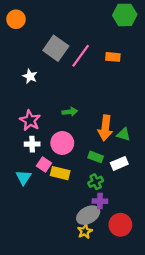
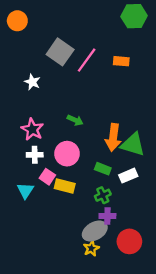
green arrow: (70, 112) -> (75, 120), turned 32
green triangle: (124, 134) -> (133, 144), size x1.6

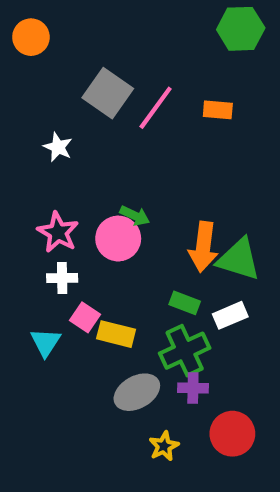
pink circle: (67, 154) -> (118, 239), moved
green cross: (103, 195) -> (185, 351), size x1.6
gray ellipse: (95, 231) -> (137, 392), moved

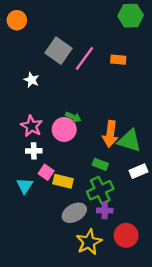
white rectangle: (230, 315) -> (138, 171), moved
yellow star: (164, 446) -> (89, 242), size x1.6

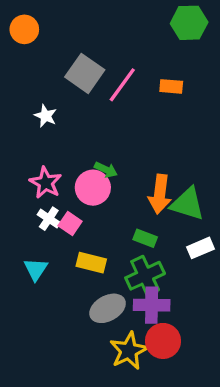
white cross: (34, 151) -> (49, 219), turned 35
pink square: (46, 172) -> (70, 224), moved
purple cross: (105, 211) -> (152, 305), size x1.5
red circle: (126, 235) -> (163, 341), moved

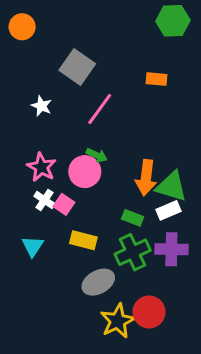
pink line: (122, 85) -> (100, 109), moved
white rectangle: (201, 248) -> (168, 210), moved
purple cross: (152, 305) -> (171, 249), moved

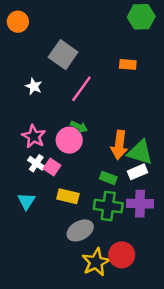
green cross: (133, 252) -> (108, 206), turned 32

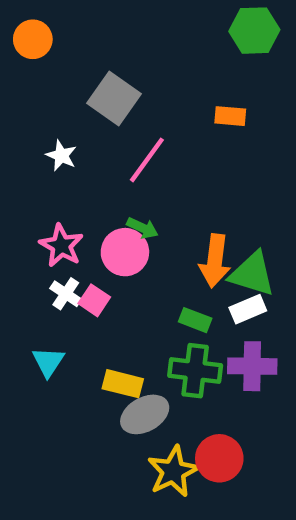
yellow rectangle: (68, 196) -> (123, 384), moved

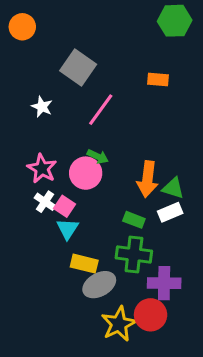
green triangle: (252, 274) -> (173, 188), size x0.7
cyan triangle: (48, 362) -> (68, 229), moved
purple cross: (252, 366) -> (164, 283), moved

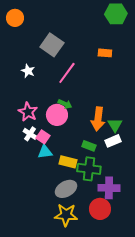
green triangle: (173, 188) -> (115, 125), turned 42
cyan triangle: (68, 229) -> (45, 152), turned 49
yellow rectangle: (84, 264) -> (68, 162), moved
yellow star: (119, 324) -> (66, 215), moved, turned 30

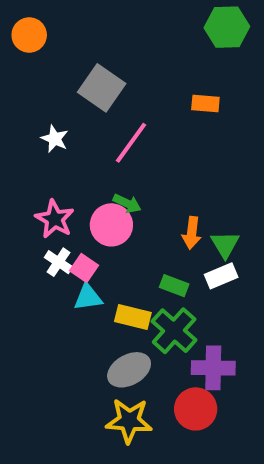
orange arrow: (98, 119) -> (192, 233), size x0.7
green cross: (89, 169) -> (174, 331), turned 35

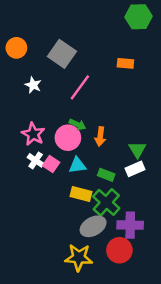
orange circle: (29, 35) -> (16, 48), moved
orange arrow: (192, 233) -> (100, 136), moved
cyan triangle: (88, 297) -> (77, 165), moved
gray ellipse: (129, 370) -> (93, 226), moved

